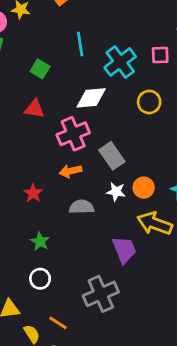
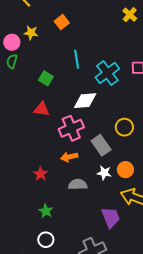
yellow circle: (149, 102) -> (124, 127), moved

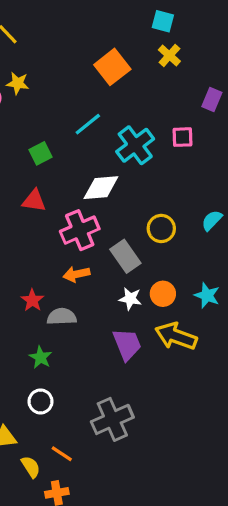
orange square: (62, 22) -> (112, 67), moved, size x1.5
cyan line: (77, 59) -> (88, 124), turned 60
green square: (46, 78) -> (41, 153), turned 32
gray semicircle: (78, 184) -> (62, 317), moved
purple trapezoid: (111, 217) -> (127, 344), moved

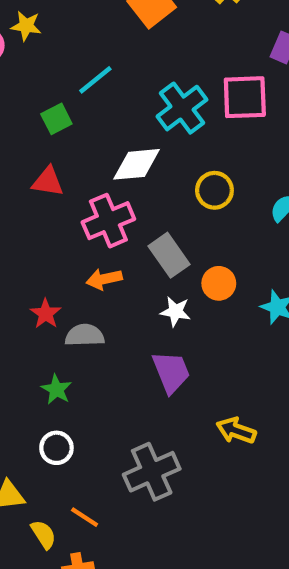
cyan line: (88, 124) -> (95, 80), moved
pink square: (182, 137) -> (245, 97), size x1.6
yellow circle: (161, 228) -> (214, 190), moved
orange circle: (163, 294) -> (219, 283), moved
yellow arrow: (176, 336) -> (236, 431), moved, size x0.7

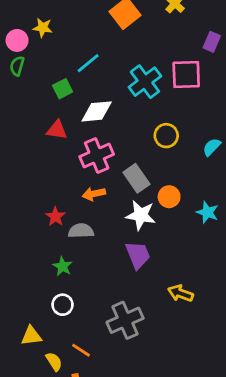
white diamond: (137, 164) -> (97, 111), moved
white star: (175, 311) -> (141, 215), size x1.5

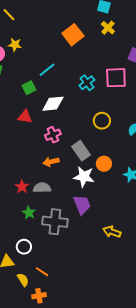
cyan cross: (145, 82) -> (87, 83), size x0.7
pink cross: (97, 155) -> (53, 135), size x0.7
red star: (55, 217) -> (22, 187), moved
white circle: (63, 305) -> (24, 247), moved
gray cross: (125, 320) -> (55, 222), moved, turned 30

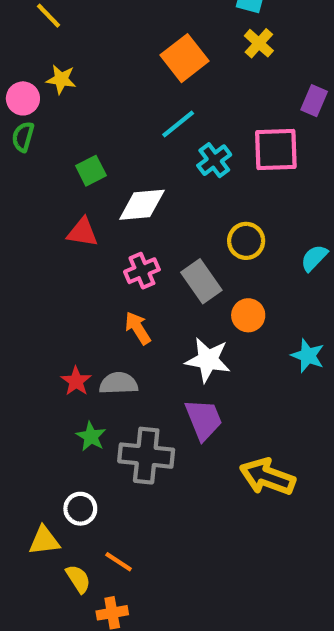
cyan line: (47, 70) -> (178, 124), moved
gray rectangle: (81, 151) -> (201, 281), moved
orange arrow: (51, 162) -> (138, 328), turned 70
orange circle: (104, 164) -> (248, 315), moved
yellow arrow: (112, 232) -> (267, 477), size x1.4

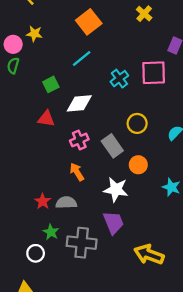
orange square: (184, 58) -> (89, 22), moved
cyan line: (178, 124) -> (82, 58), moved
white circle: (80, 509) -> (36, 253), moved

